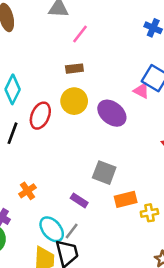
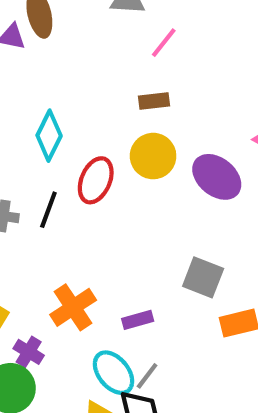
orange cross: (27, 191) -> (73, 307), size x1.5
purple rectangle: (79, 200) -> (138, 320), moved, turned -49

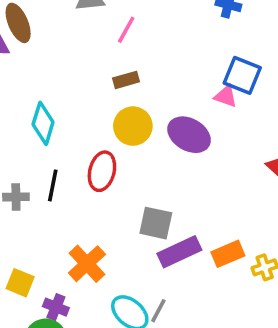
red ellipse: (96, 180) -> (102, 171), moved
gray square: (203, 277) -> (156, 223), moved
purple rectangle: (138, 320) -> (179, 252), moved, size x1.6

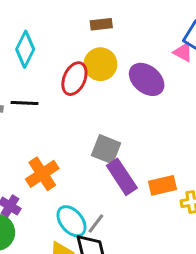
red ellipse: (102, 171) -> (74, 79), moved
black line: (53, 185) -> (25, 103), turned 72
purple rectangle: (179, 252) -> (122, 177), turned 72

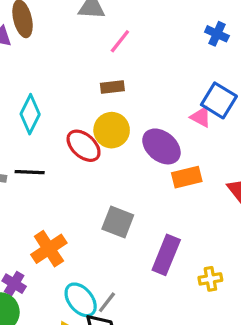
red ellipse: (74, 79) -> (84, 146), turned -72
purple rectangle: (122, 177) -> (166, 255), moved, turned 56
orange rectangle: (162, 185) -> (187, 177), moved

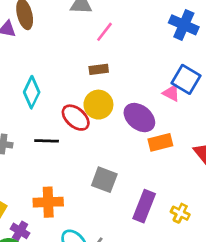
blue cross: (217, 34) -> (184, 25), size x1.5
black line: (30, 172) -> (47, 141), moved
orange cross: (49, 249) -> (48, 202), turned 32
yellow cross: (210, 279) -> (180, 213), moved, turned 36

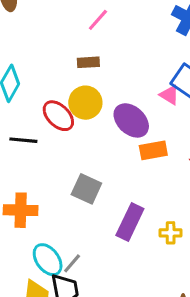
yellow cross: (180, 213) -> (171, 233), turned -30

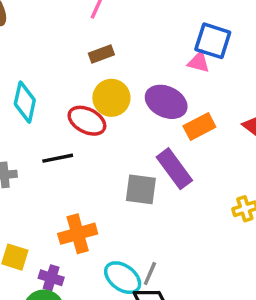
purple rectangle: (130, 222) -> (174, 169), moved, turned -45

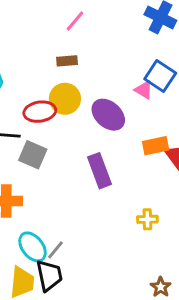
red ellipse: (87, 121) -> (40, 112), turned -52
orange rectangle: (199, 127) -> (156, 146), moved
gray square: (141, 189) -> (33, 155), moved

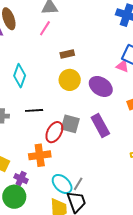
pink line: (75, 21) -> (45, 28), moved
red ellipse: (40, 112) -> (54, 132), moved, turned -45
gray square: (33, 155) -> (70, 124), moved

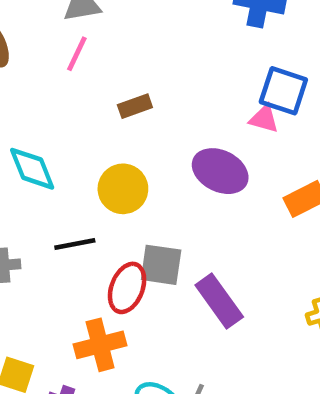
cyan diamond: (20, 76) -> (32, 169), turned -35
yellow circle: (70, 80) -> (123, 189), moved
purple rectangle: (100, 125) -> (219, 301), moved

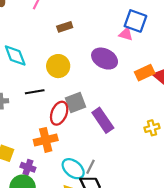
gray square: (161, 265) -> (75, 103), turned -30

